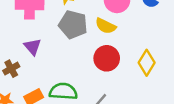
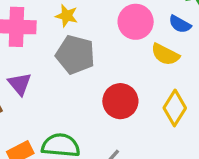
yellow semicircle: (106, 26) -> (165, 54), moved

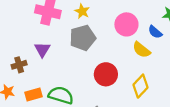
gray pentagon: (75, 55) -> (83, 38), turned 30

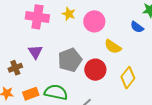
pink circle: (126, 24) -> (94, 21), moved
gray pentagon: (83, 38) -> (70, 60), moved
yellow semicircle: (141, 50) -> (113, 47), moved

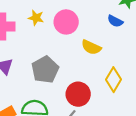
red circle: (95, 70) -> (78, 94), moved

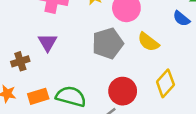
gray pentagon: (45, 70) -> (108, 43), moved

